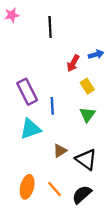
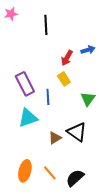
yellow rectangle: (87, 86) -> (64, 79), moved
green triangle: (87, 115) -> (88, 99), moved
black triangle: (86, 160) -> (77, 132), moved

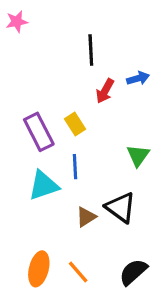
black line: (46, 25) -> (91, 50), moved
yellow rectangle: (64, 79) -> (75, 124), moved
blue line: (48, 97) -> (75, 167), moved
black semicircle: (75, 178) -> (133, 272), moved

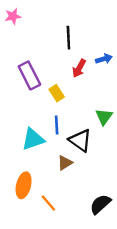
purple rectangle: (39, 132) -> (29, 75), moved
black triangle: (121, 207) -> (80, 140), moved
orange ellipse: (39, 269) -> (24, 185), moved
orange line: (78, 272) -> (48, 203), moved

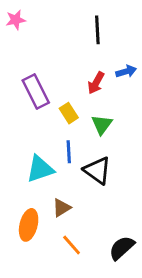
black line: (68, 38) -> (97, 30), moved
green triangle: (104, 117) -> (102, 125), moved
brown triangle: (65, 163) -> (62, 208), moved
orange line: (48, 203) -> (72, 245), moved

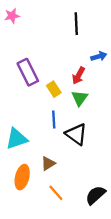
red arrow: (96, 83) -> (79, 76), moved
cyan triangle: (40, 169) -> (17, 139), moved

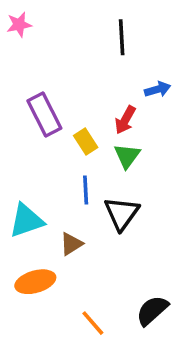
black triangle: (76, 134) -> (122, 213), turned 30
brown triangle: (48, 164) -> (71, 244), moved
orange ellipse: (22, 177) -> (35, 282), turned 60
orange line: (56, 193) -> (93, 323), moved

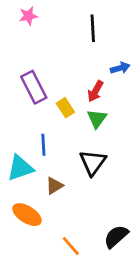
pink star: (19, 25) -> (28, 16), moved
blue line: (86, 190) -> (43, 145), moved
orange ellipse: (35, 282) -> (27, 215), turned 48

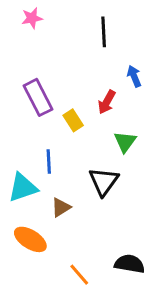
blue arrow: (120, 68) -> (134, 76), turned -96
green triangle: (97, 119) -> (125, 142), moved
black semicircle: (116, 236) -> (130, 264), turned 52

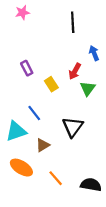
purple rectangle: (38, 97) -> (27, 68), size x0.6
green triangle: (125, 142) -> (88, 88), moved
blue line: (49, 162) -> (34, 113), turned -35
orange line: (79, 275) -> (56, 178), moved

